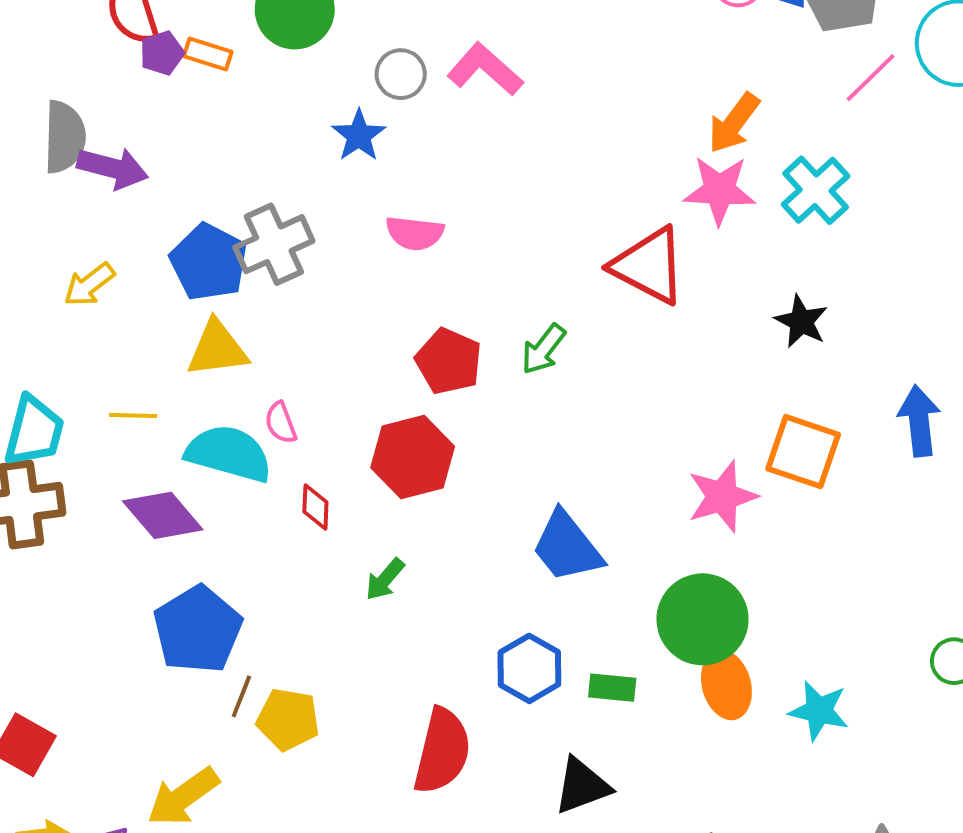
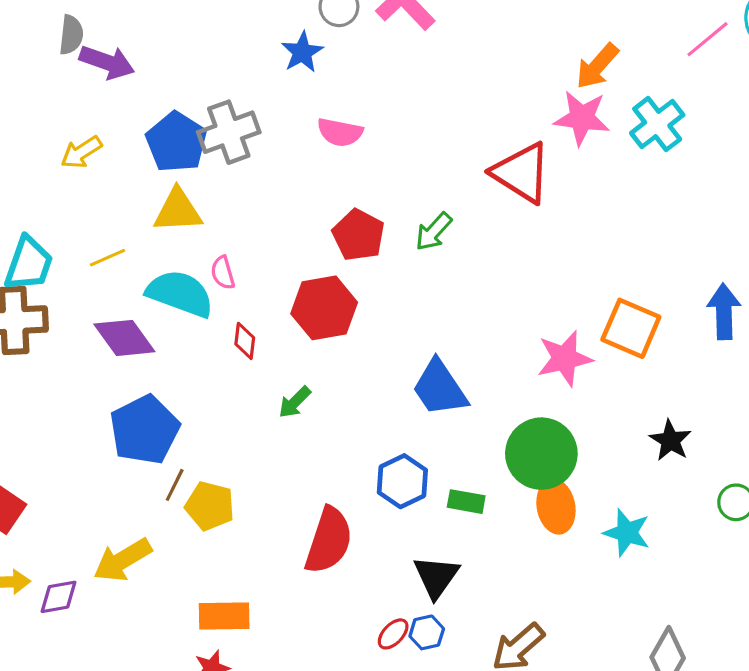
gray semicircle: (65, 137) -> (71, 35), size x0.7
black star: (801, 321) -> (670, 440), moved
yellow line: (133, 415) -> (107, 258), turned -30
black triangle: (582, 786) -> (436, 577), turned -39

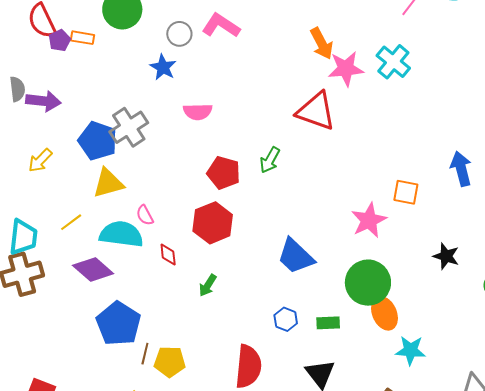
orange arrow: (597, 66) -> (322, 44), moved, turned -56
orange square: (631, 328) -> (406, 192), size x0.7
blue hexagon: (402, 481) -> (286, 319), size x0.7
cyan star: (627, 533) -> (411, 350), moved

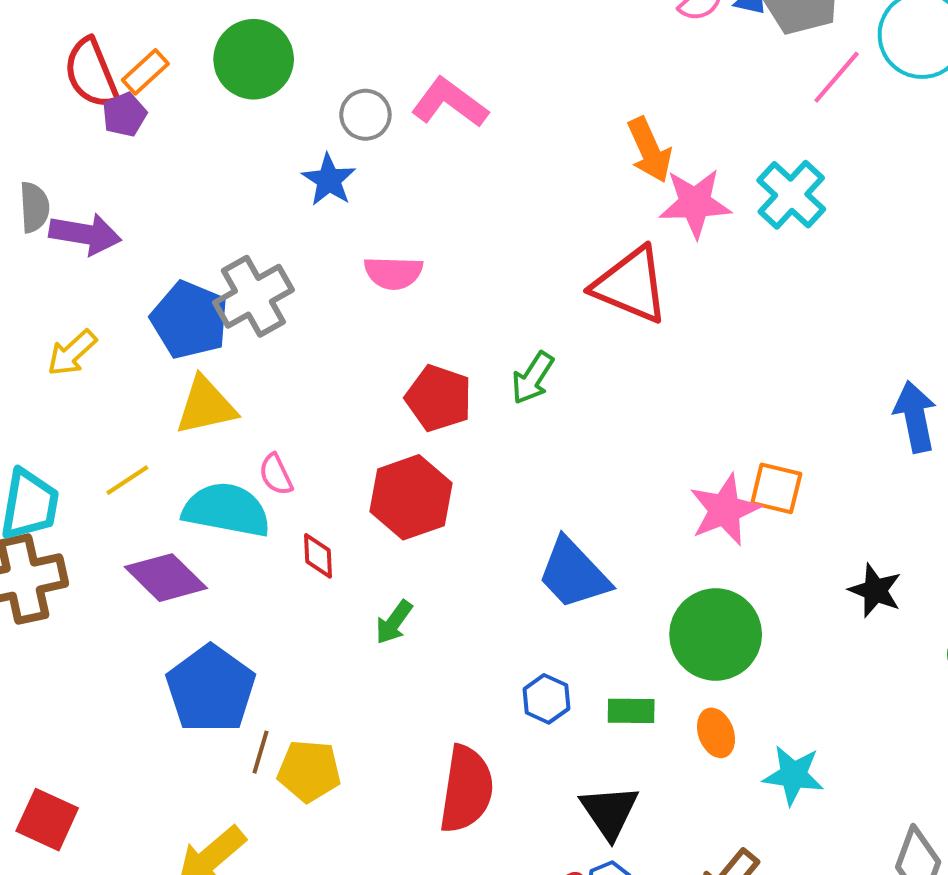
orange rectangle: (82, 38) -> (145, 72), moved, turned -55
orange square: (406, 192) -> (776, 488), moved
orange ellipse: (384, 313) -> (716, 733), moved, size x0.7

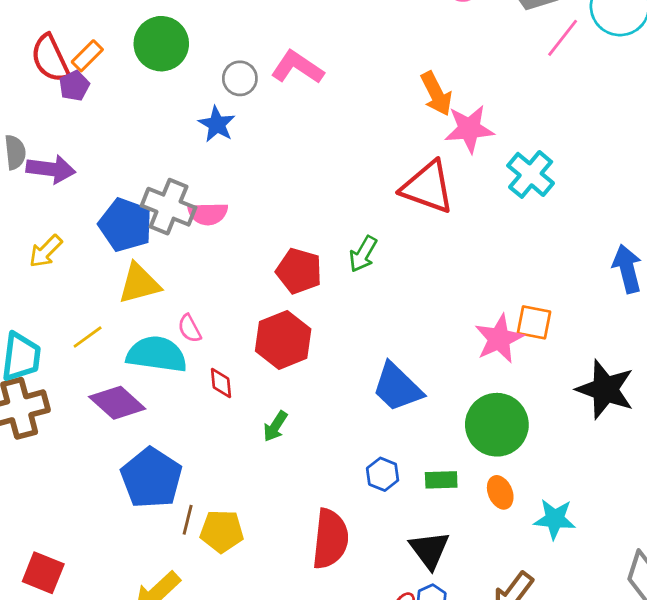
cyan cross: (791, 195) -> (531, 174), moved
pink semicircle: (393, 273) -> (208, 214), moved
gray cross: (253, 296) -> (169, 207), turned -36
black star: (875, 590) -> (605, 389), size x1.6

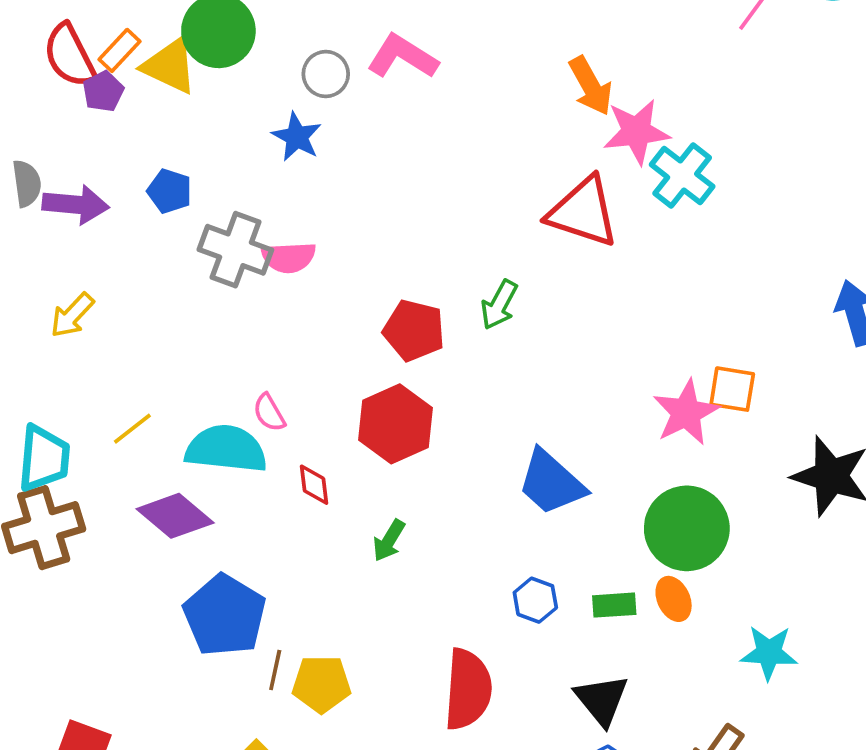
cyan cross: (531, 174) -> (682, 176), moved
blue pentagon: (125, 225) -> (170, 191), moved, size x0.6
yellow triangle: (139, 283) -> (170, 66), moved, turned 42
orange ellipse: (500, 492) -> (674, 599), moved

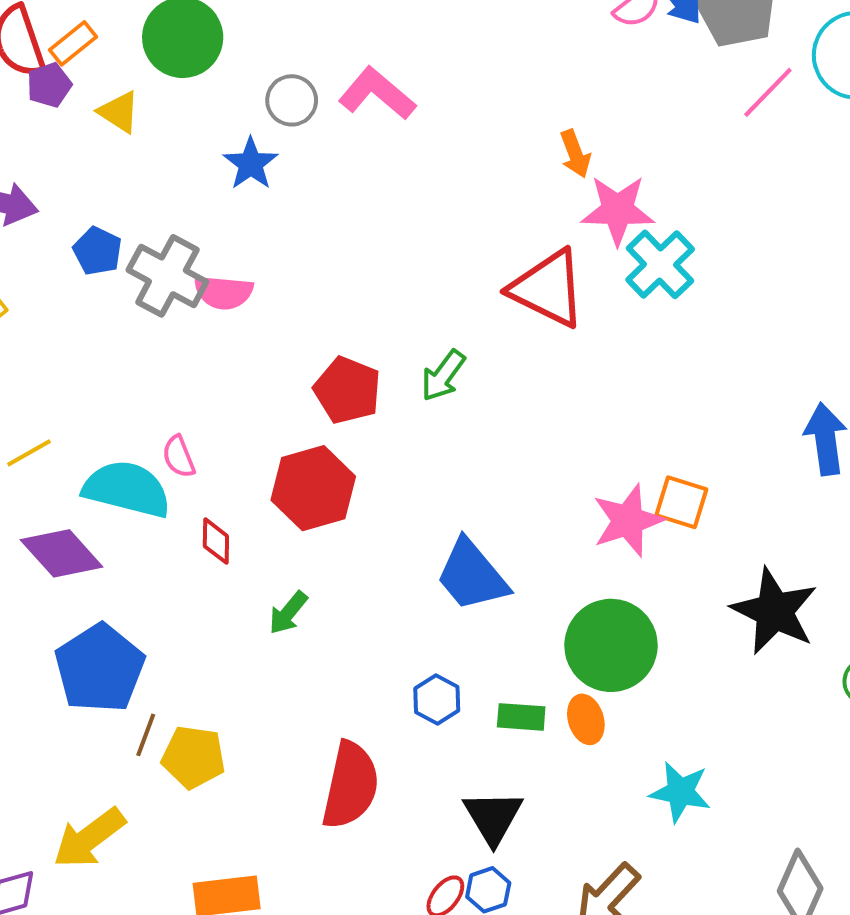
yellow triangle: (170, 66) -> (119, 112), moved, size x0.7
orange arrow: (591, 86) -> (575, 154), size x0.7
blue pentagon: (170, 191) -> (97, 251), moved

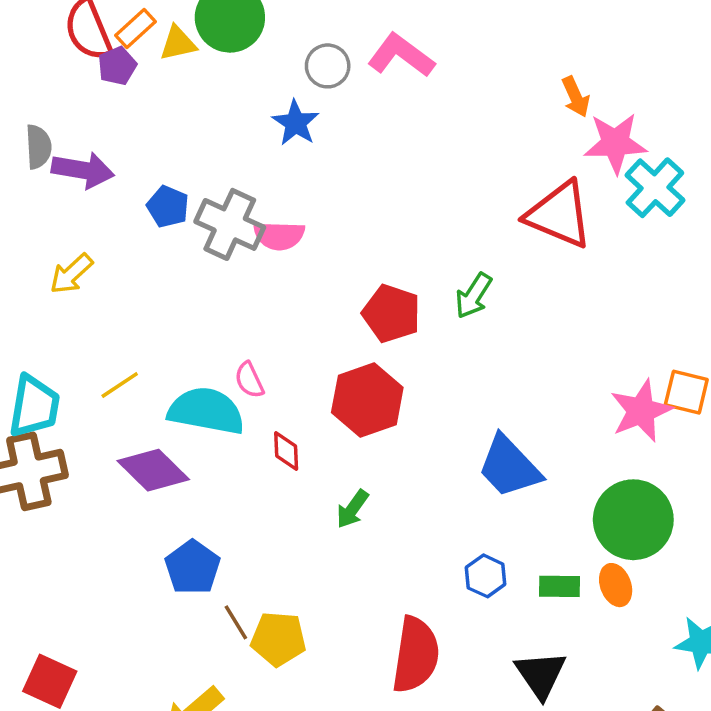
yellow triangle: (119, 112) -> (178, 43), moved, turned -42
blue pentagon: (100, 668) -> (193, 567), size x0.7
brown line: (146, 735) -> (236, 622), turned -48

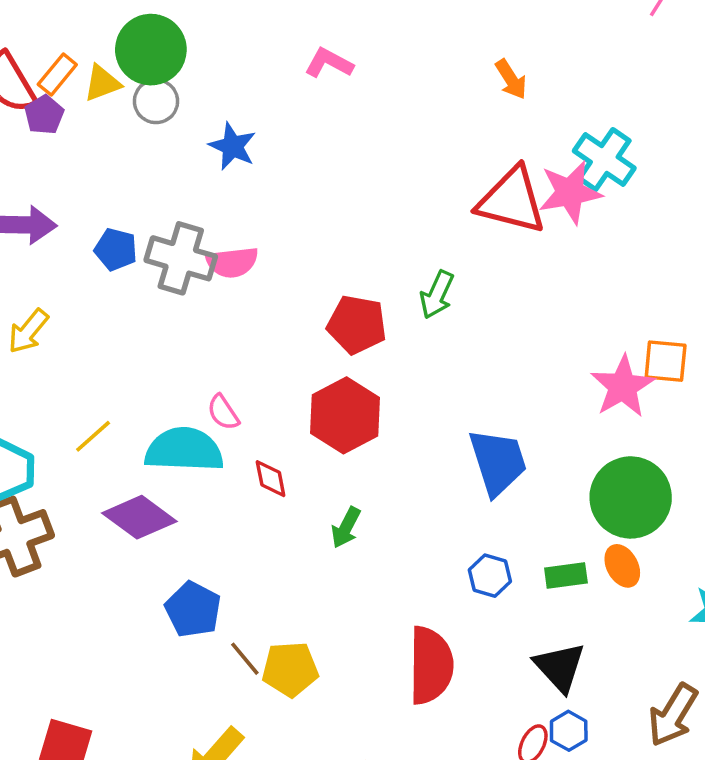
pink L-shape: (401, 55) -> (329, 63), size x0.7
gray circle: (328, 66) -> (156, 101), moved
pink star: (615, 143) -> (570, 192), moved
blue trapezoid: (509, 467) -> (498, 462), turned -146

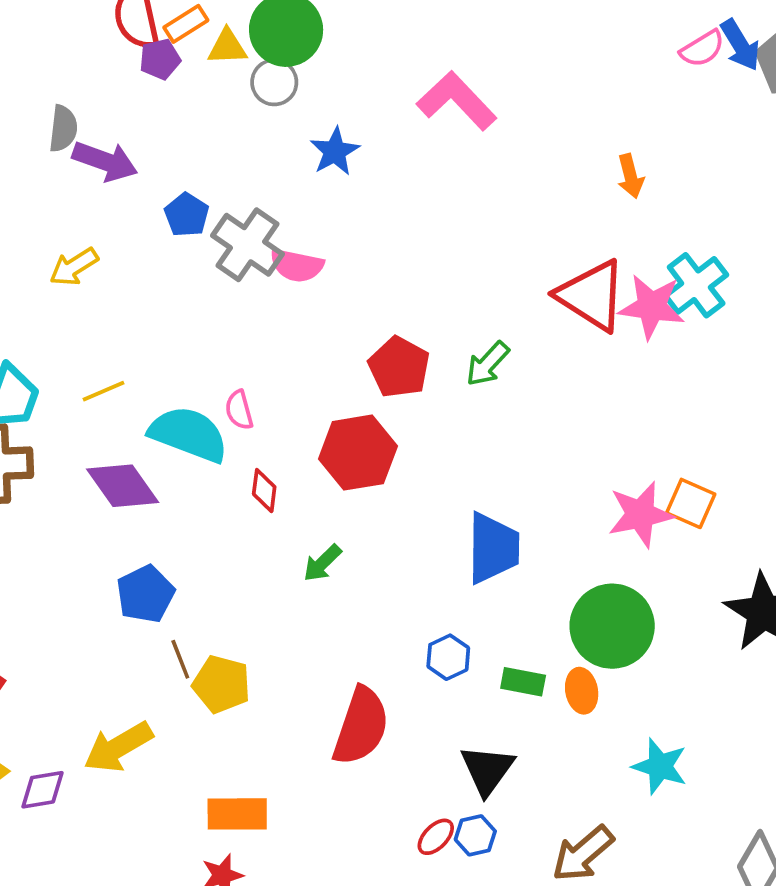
pink L-shape: (329, 63) -> (457, 101), size x1.6

